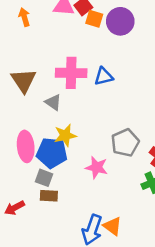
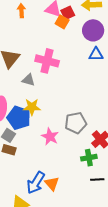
orange square: (94, 19) -> (62, 22), moved
blue triangle: (104, 77) -> (96, 54), moved
gray triangle: (53, 102) -> (28, 80), turned -32

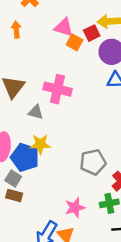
orange arrow: (21, 11) -> (16, 30), moved
red square: (68, 13) -> (92, 33), moved
pink star: (50, 137) -> (75, 208), moved, turned 30

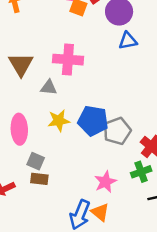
blue pentagon: (25, 157) -> (93, 121), moved

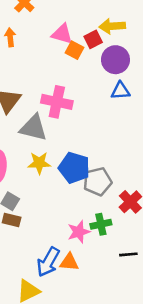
gray triangle: (49, 87) -> (33, 128), size x1.6
green cross: (141, 172) -> (101, 224), moved
orange triangle: (100, 212) -> (69, 262), turned -42

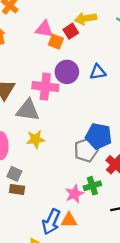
purple circle: (115, 60) -> (67, 72), moved
blue pentagon: (74, 168) -> (99, 136), moved

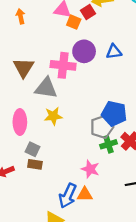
green cross: (92, 186) -> (108, 144), moved
pink star: (74, 194) -> (90, 169), turned -30

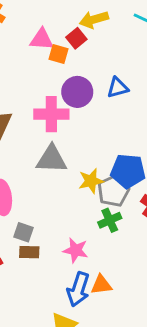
gray triangle: (46, 88) -> (52, 159), moved
yellow star: (53, 116) -> (91, 181), moved
green cross: (108, 144) -> (110, 220), moved
pink star: (90, 169) -> (76, 250), moved

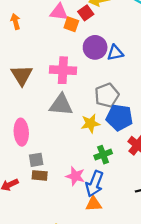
purple circle: (77, 92) -> (95, 47), moved
gray pentagon: (113, 191) -> (107, 95), moved
gray square: (23, 232) -> (36, 160), turned -32
blue arrow: (78, 289) -> (94, 184), moved

